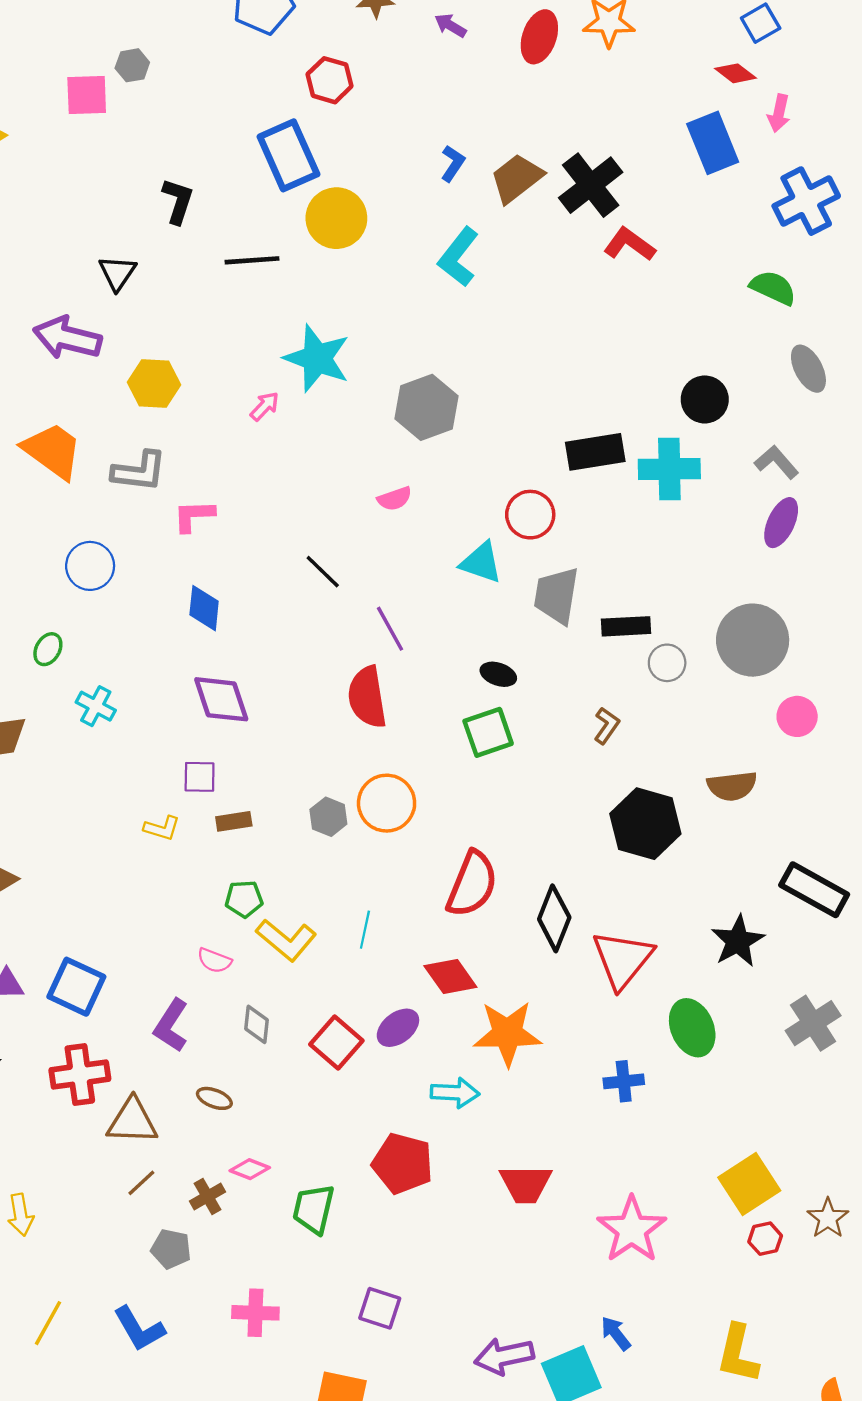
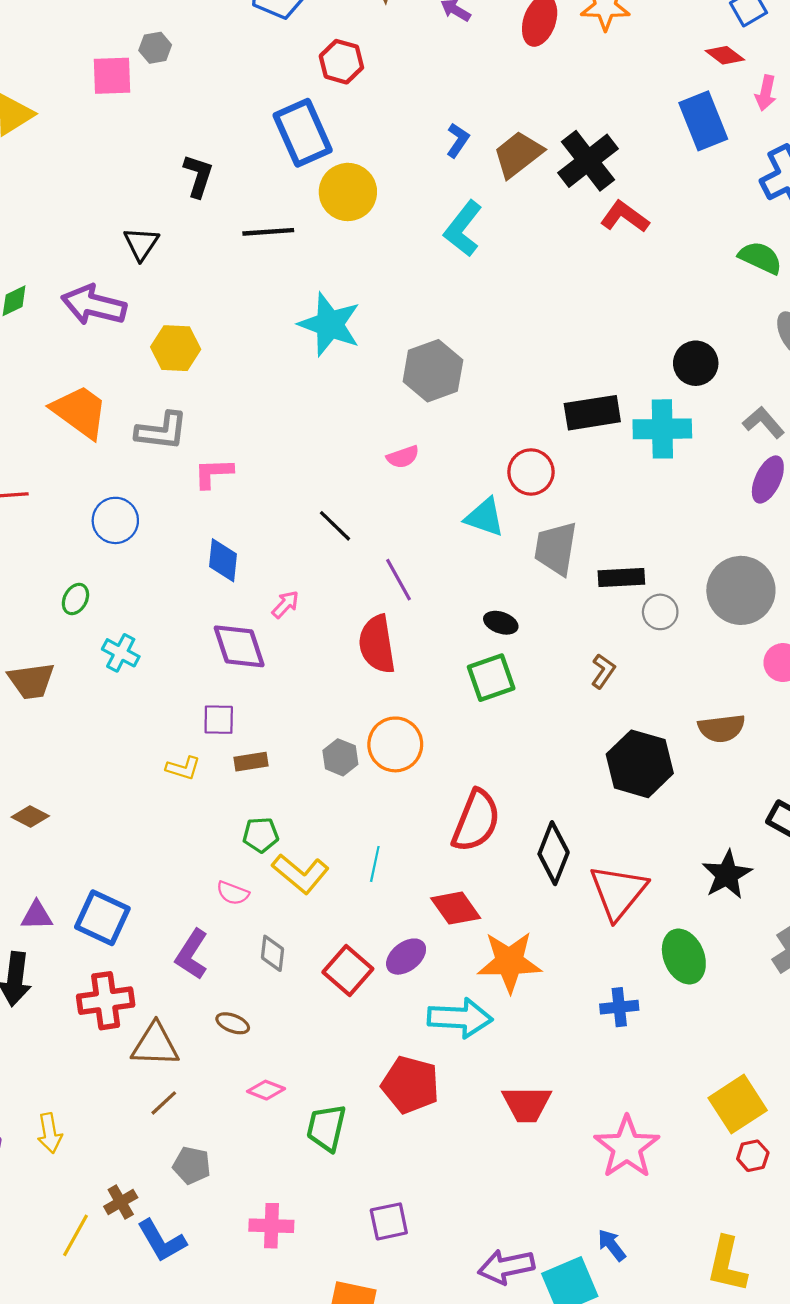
pink arrow: (265, 406) -> (285, 604), moved
cyan arrow: (455, 1093) -> (460, 1018), size x1.4
brown cross: (208, 1197) -> (121, 1202), moved
purple square: (380, 1308) -> (389, 1221), turned -30

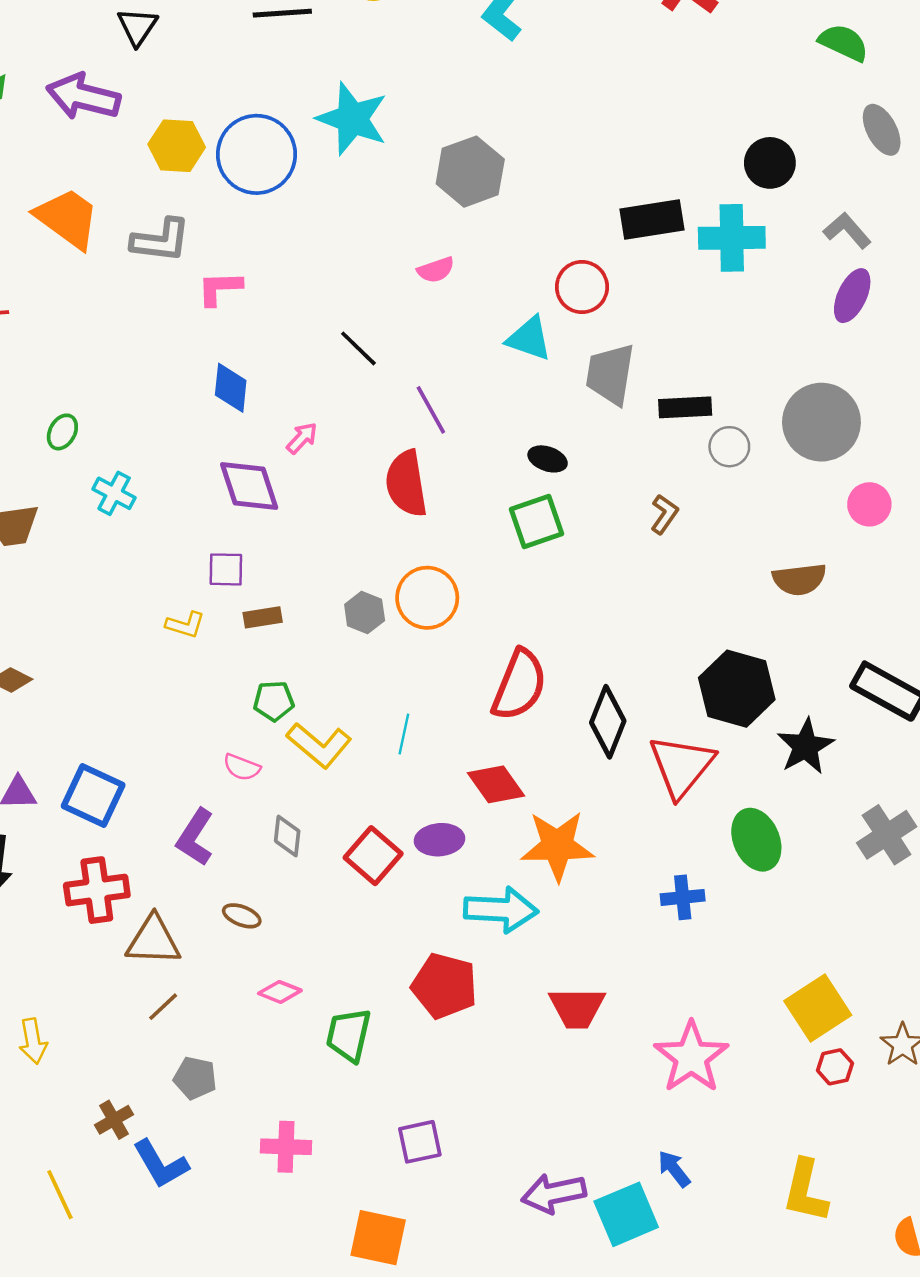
blue circle: (115, 520) -> (256, 154), moved, size x1.5
black hexagon: (640, 764) -> (737, 689), moved
purple ellipse: (406, 957) -> (439, 840), turned 33
yellow line: (75, 1235) -> (60, 1195), moved, turned -54

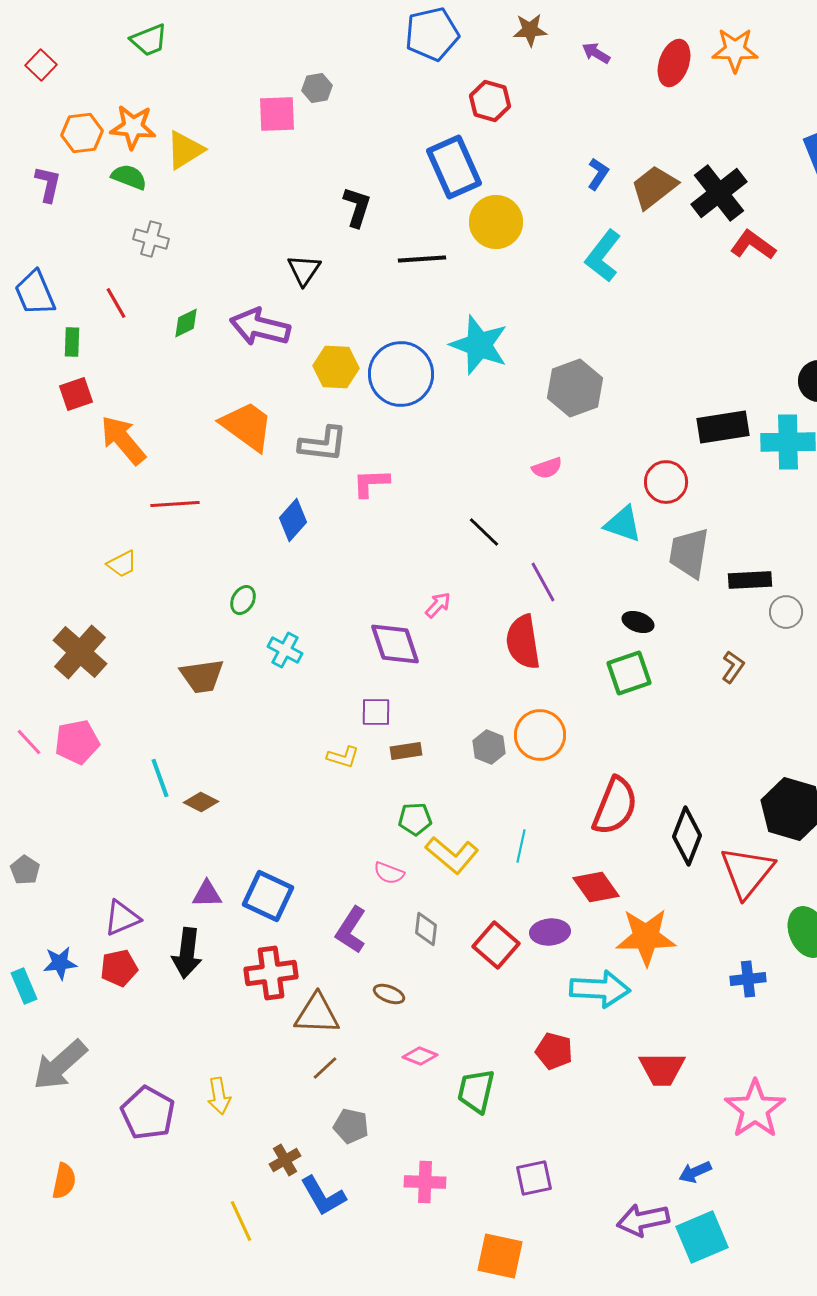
blue diamond: (231, 388) -> (293, 520), moved, turned 36
red pentagon: (444, 986) -> (554, 1051), size x0.7
blue arrow: (674, 1169) -> (695, 1172), moved, turned -76

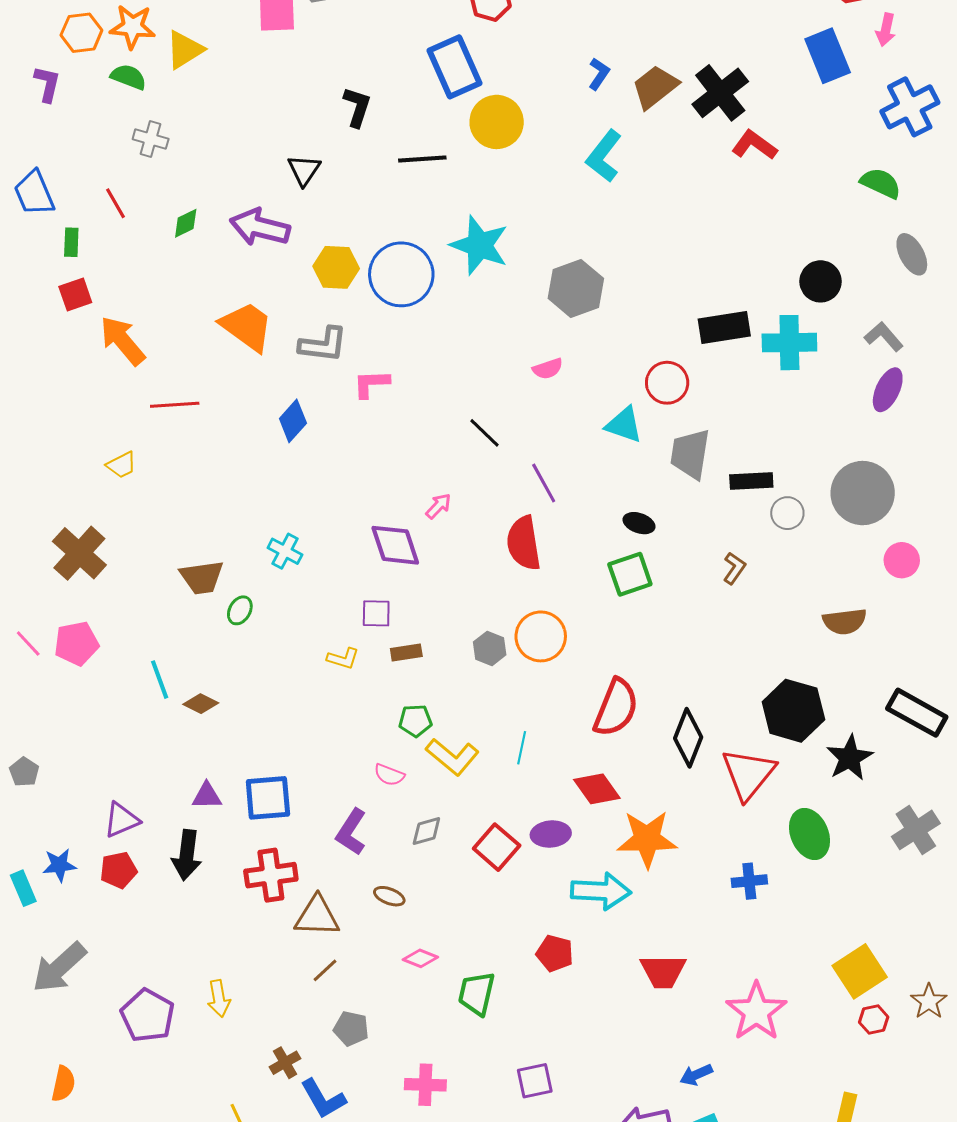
green ellipse: (243, 600) -> (240, 610), moved
blue square: (268, 896) -> (268, 798), turned -30
gray diamond: (426, 929) -> (426, 831), turned 68

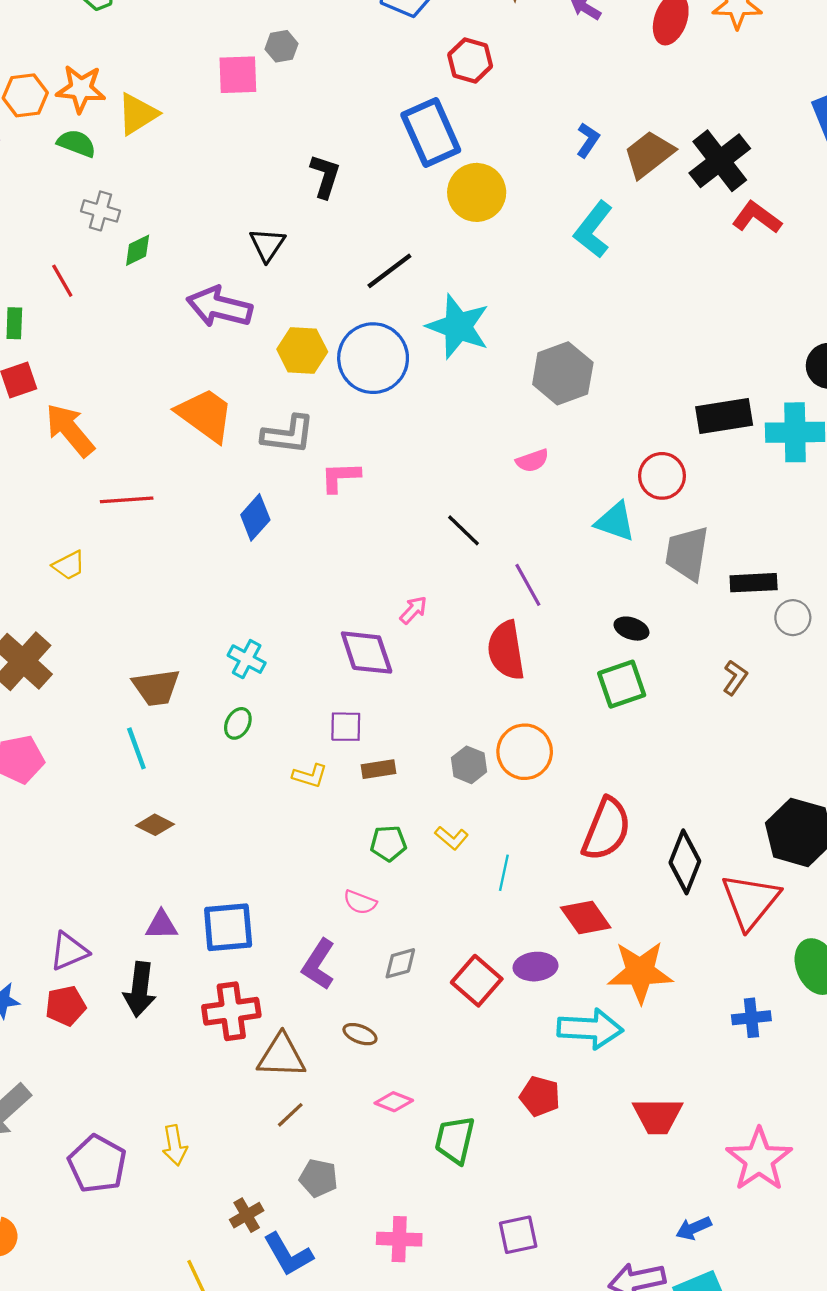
black line: (422, 159) -> (389, 271), moved, turned -33
green diamond: (186, 223) -> (138, 250), moved
green ellipse: (240, 610) -> (238, 723), moved
cyan line: (160, 680) -> (136, 748), moved
yellow L-shape: (452, 757) -> (452, 838), moved, size x0.6

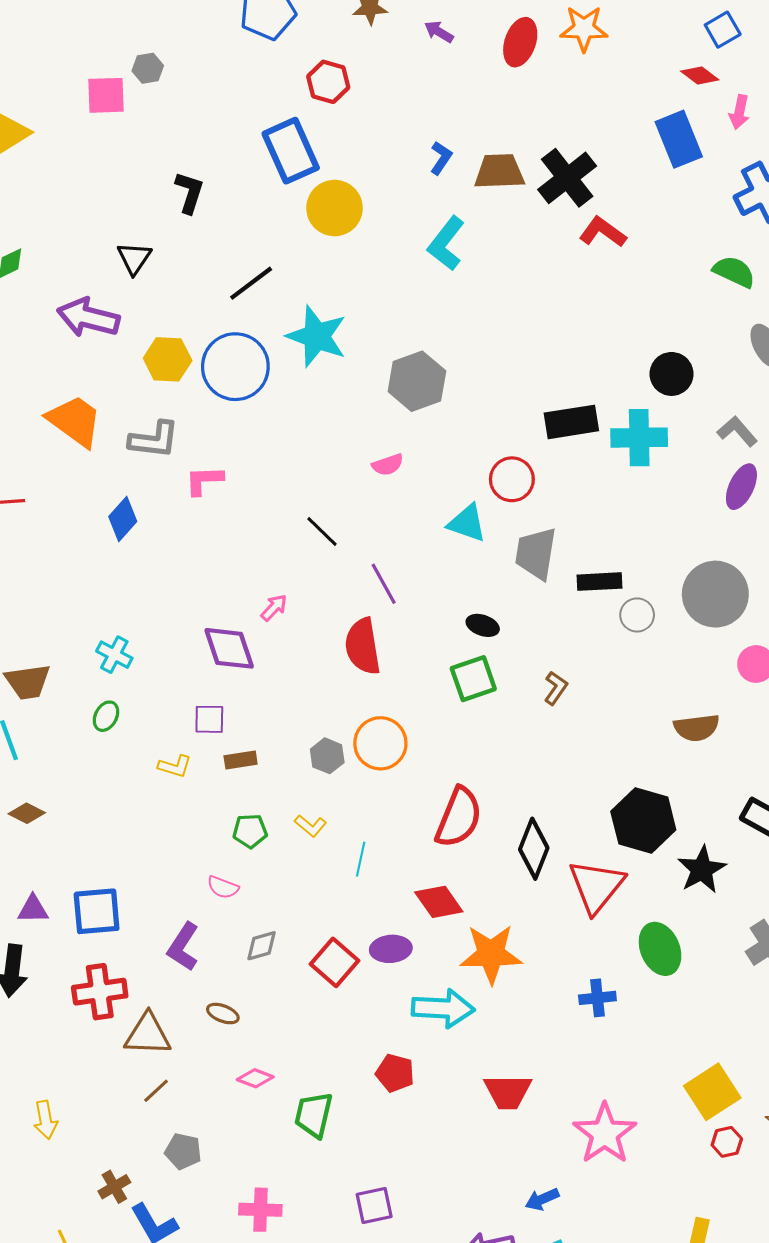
brown trapezoid: (649, 154) -> (499, 172), turned 36
brown L-shape: (735, 678) -> (556, 688), moved

